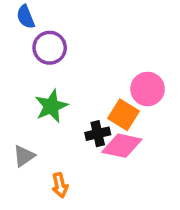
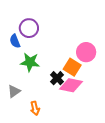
blue semicircle: (26, 17) -> (15, 41), moved
green star: (51, 106) -> (30, 62), turned 30
black cross: (98, 134) -> (57, 78), turned -32

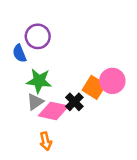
pink circle: (86, 52) -> (112, 81), moved
pink diamond: (71, 85) -> (53, 111), moved
gray triangle: (14, 91) -> (35, 102), moved

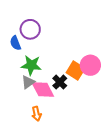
pink diamond: (53, 111) -> (43, 89), turned 50

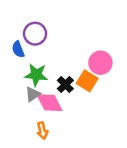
pink circle: (90, 65) -> (100, 63), moved
black cross: (60, 82) -> (65, 85), moved

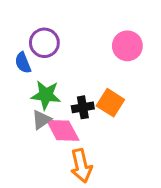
pink circle: (100, 63) -> (127, 46), moved
black cross: (65, 85) -> (83, 107), turned 35
orange arrow: (42, 131) -> (81, 166), moved, size x1.5

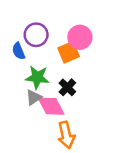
pink circle: (127, 46) -> (80, 37), moved
orange square: (110, 103) -> (69, 52), moved, turned 35
black cross: (83, 107) -> (67, 87), turned -36

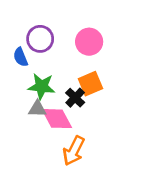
orange square: (69, 52) -> (90, 84), moved
gray triangle: (34, 97) -> (37, 109), turned 36
orange arrow: (66, 135) -> (74, 151), turned 40

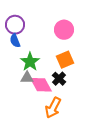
purple circle: (40, 39) -> (15, 25), moved
green star: (42, 86) -> (30, 62), turned 30
black cross: (75, 98) -> (59, 79), moved

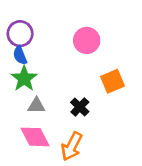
orange square: (65, 60) -> (112, 81), moved
green star: (30, 62) -> (24, 78), moved
pink diamond: (41, 85) -> (35, 137), moved

